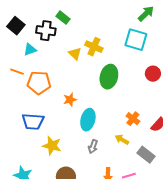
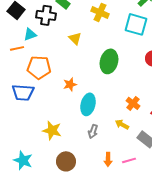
yellow cross: (94, 47) -> (100, 12), moved
orange line: (17, 72) -> (17, 48), moved, turned -32
blue trapezoid: (33, 122) -> (23, 92), moved

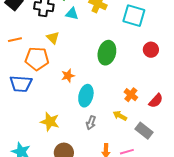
cyan triangle: (30, 34) -> (72, 14), moved, turned 32
yellow triangle: (75, 38) -> (53, 38), moved

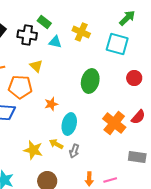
orange cross: (131, 95) -> (114, 123), size x1.6
red semicircle: (156, 101) -> (138, 117), moved
yellow arrow: (120, 116) -> (56, 144), moved
gray rectangle: (144, 131) -> (137, 157), moved, turned -30

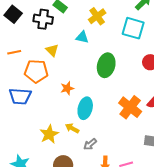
yellow cross: (81, 32) -> (97, 16), turned 30
cyan triangle: (55, 42) -> (82, 37), moved
yellow star: (33, 150) -> (49, 134), turned 30
gray arrow: (74, 151) -> (90, 144), moved, turned 32

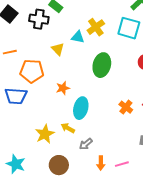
yellow cross: (97, 16) -> (96, 27), moved
yellow triangle: (52, 50) -> (58, 49), moved
orange cross: (130, 107) -> (126, 107), size x0.6

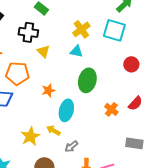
black cross: (39, 19) -> (28, 32), moved
cyan triangle: (78, 37) -> (76, 51), moved
green ellipse: (102, 65) -> (87, 80), moved

